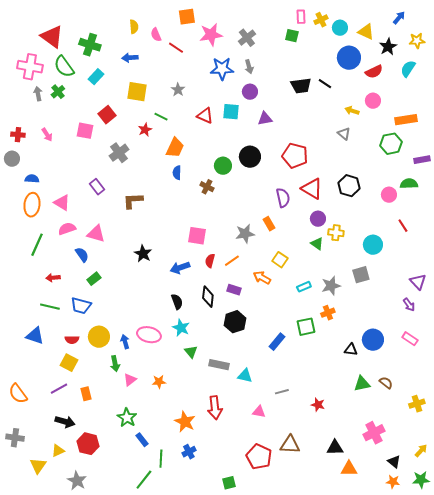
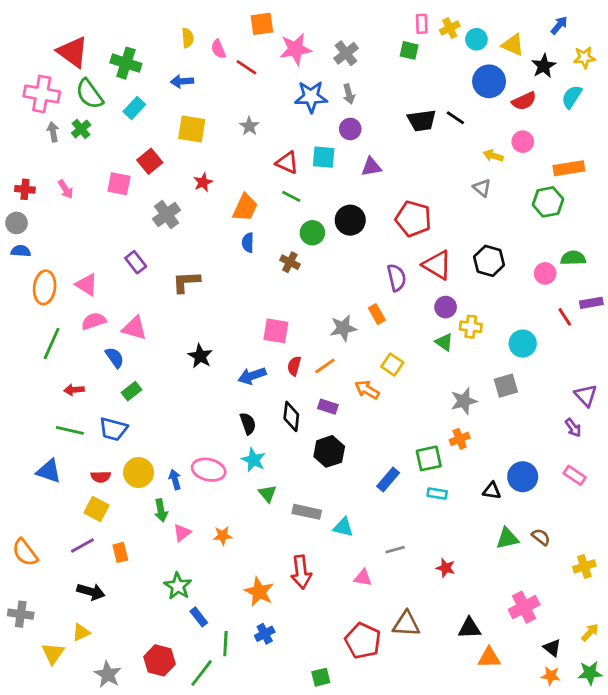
green line: (161, 117) -> (291, 196), moved
purple rectangle: (422, 160) -> (591, 303), moved
blue semicircle: (32, 179) -> (21, 251), moved
cyan rectangle: (304, 287) -> (437, 494), moved, turned 32
red hexagon: (88, 444) -> (160, 660), moved

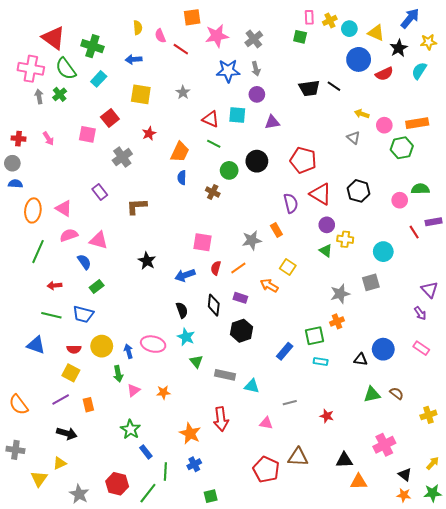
blue arrow: (559, 25) -> (410, 18), size x1.5
pink circle: (523, 142) -> (384, 125), moved
green square: (321, 677) -> (211, 496), moved

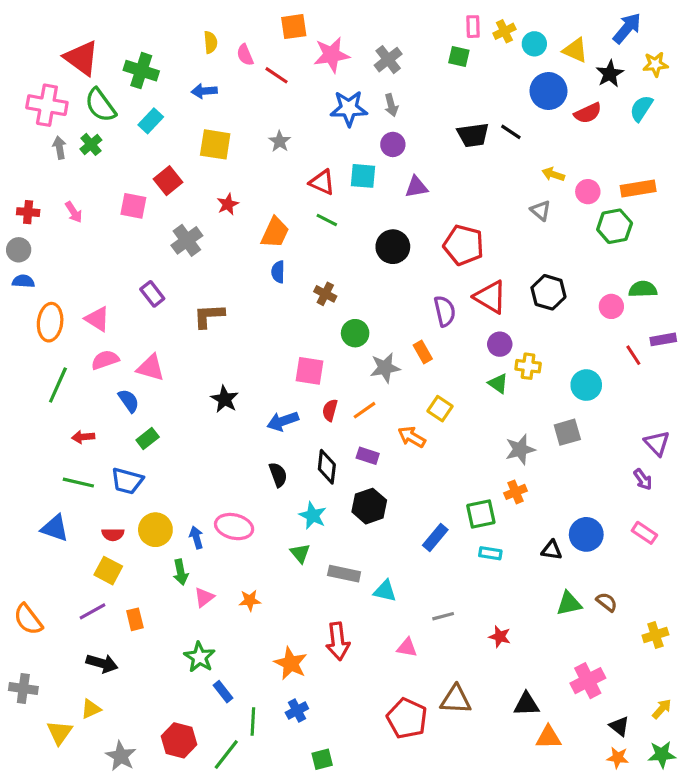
green circle: (229, 170) -> (355, 333), moved
cyan star: (186, 337) -> (313, 516), moved

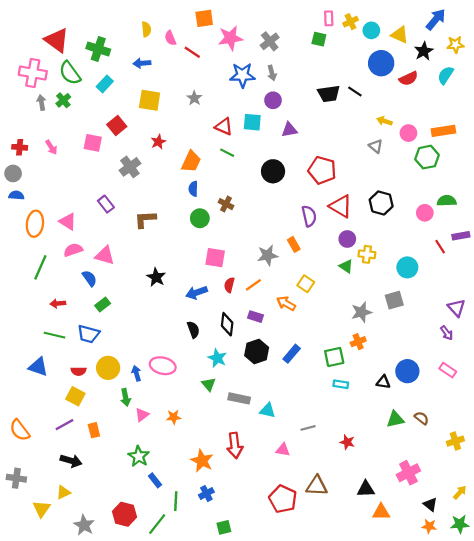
green circle: (355, 333) -> (200, 218), moved
blue rectangle: (435, 538) -> (292, 354), moved

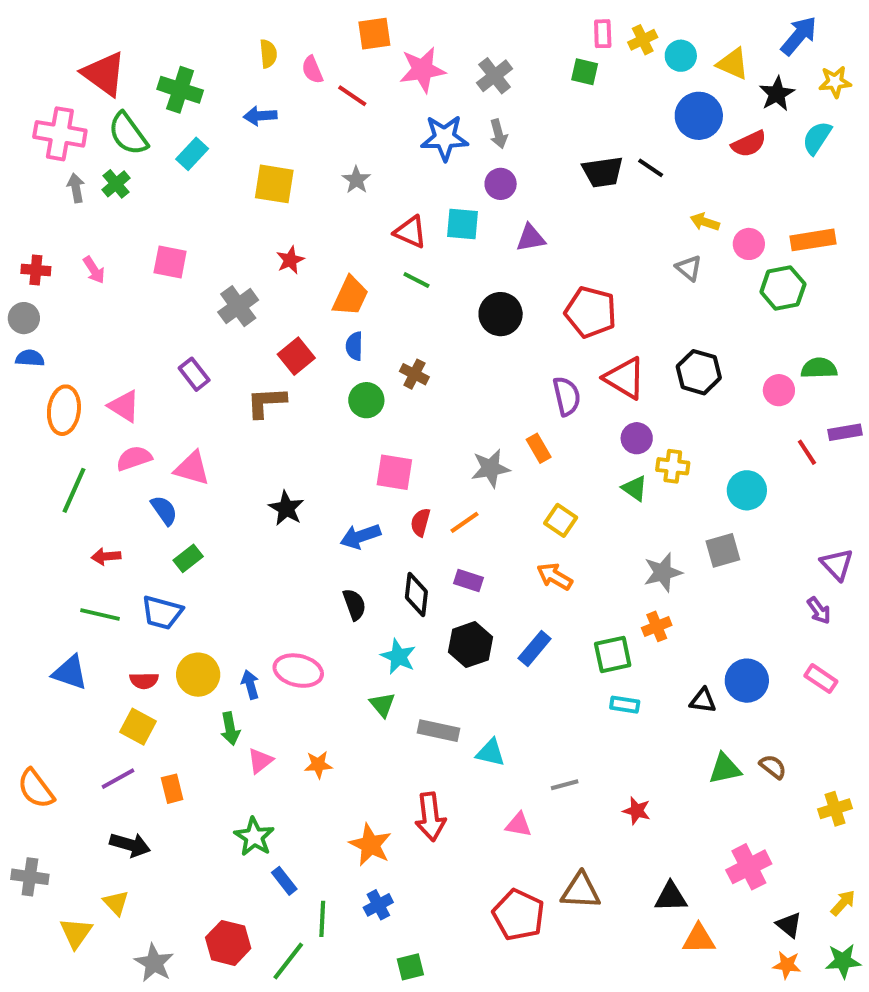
red square: (117, 125) -> (296, 356), moved
orange arrow: (286, 303) -> (555, 576), moved
yellow triangle: (63, 492) -> (116, 903), turned -48

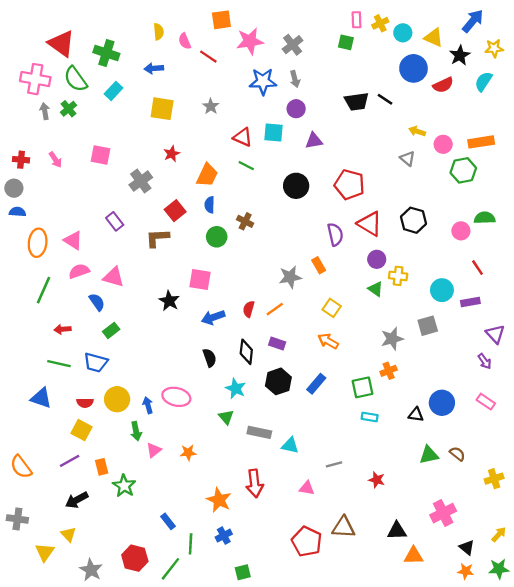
purple rectangle: (845, 432) -> (470, 302), moved
pink square: (394, 472) -> (200, 279), moved
green star: (254, 837) -> (124, 486), moved
black arrow: (130, 845) -> (77, 500), turned 135

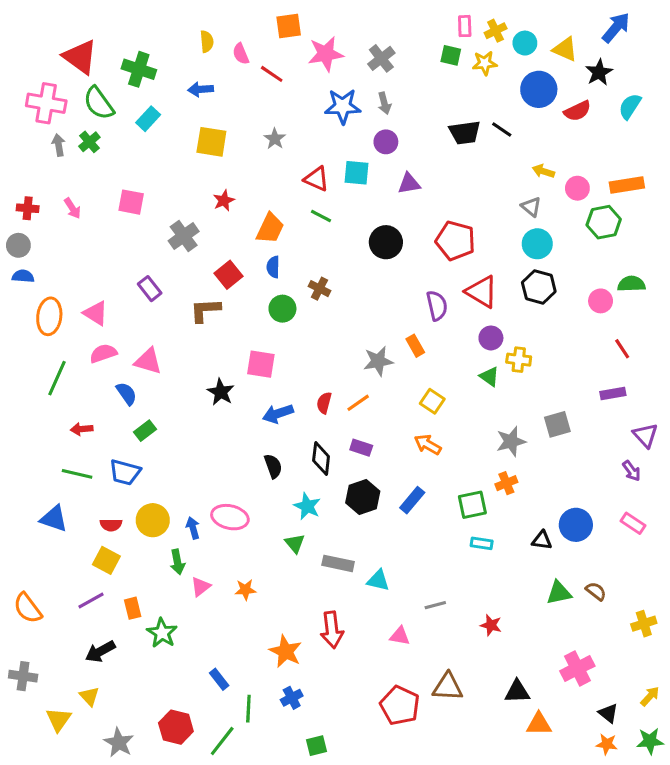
yellow star: (494, 48) -> (485, 63), moved
cyan circle: (442, 290) -> (537, 244), moved

